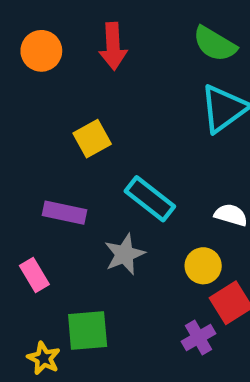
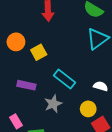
orange circle: (41, 51) -> (16, 42), moved
pink rectangle: (34, 275) -> (16, 121), moved

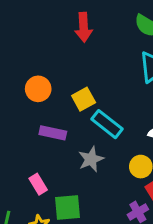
orange circle: (16, 42) -> (38, 89), moved
yellow square: (39, 52) -> (84, 99), moved

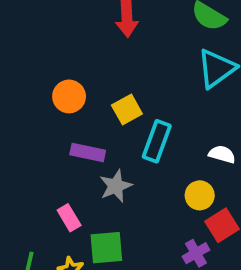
cyan rectangle: (107, 124) -> (157, 141), turned 72
gray star: (91, 159) -> (116, 186), moved

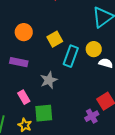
purple rectangle: (88, 152) -> (19, 62), moved
yellow circle: (200, 195) -> (94, 49), moved

